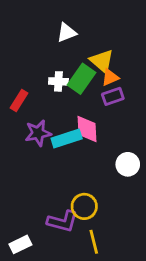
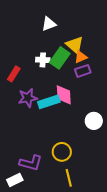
purple L-shape: (62, 221) -> (31, 163), moved

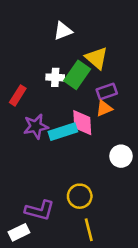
orange triangle: (81, 57) -> (104, 108), moved

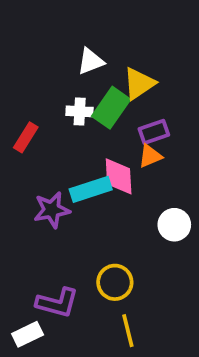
white triangle: (63, 31) -> (91, 61), moved
yellow triangle: (96, 58) -> (139, 84), turned 45
purple star: (36, 126) -> (52, 210), moved

